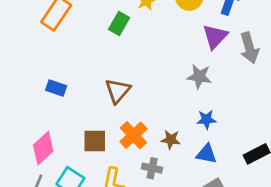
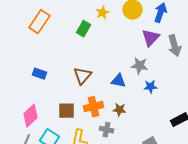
blue star: (206, 120) -> (150, 87), moved
orange cross: (133, 135) -> (93, 107), turned 30
blue triangle: (206, 154) -> (118, 81), moved

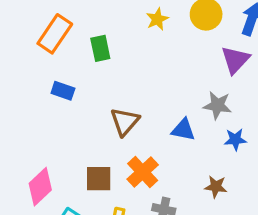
green rectangle: (83, 29) -> (100, 48), moved, turned -42
blue rectangle: (39, 74) -> (63, 91), moved
orange cross: (93, 107) -> (143, 172), turned -30
brown star: (119, 110) -> (216, 187), moved

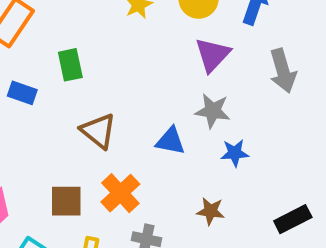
green rectangle: (100, 48) -> (70, 65), moved
purple triangle: (235, 60) -> (213, 55), moved
brown triangle: (125, 122) -> (98, 131), turned -32

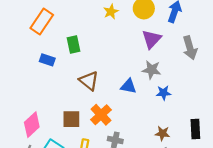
brown star: (211, 211) -> (162, 133), moved
black rectangle: (293, 219) -> (195, 129), turned -66

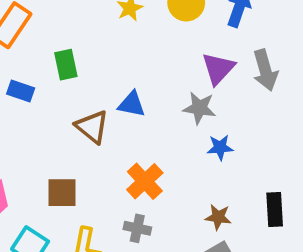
purple triangle: (151, 39) -> (218, 68), moved
blue triangle: (128, 86) -> (132, 104), moved
orange cross: (101, 115) -> (145, 181), moved

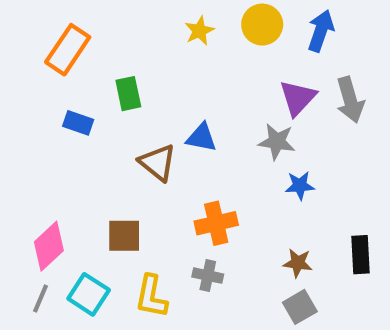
orange cross: (145, 181) -> (216, 223), turned 30

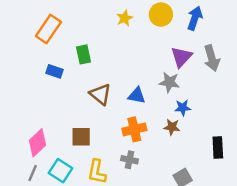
blue triangle: (202, 137) -> (137, 96), moved
brown star: (298, 263) -> (172, 127), moved

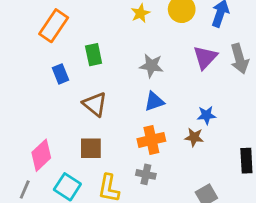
blue rectangle: (54, 71) -> (61, 74), turned 49
gray star: (169, 82) -> (151, 66), moved
brown triangle: (100, 94) -> (95, 104), moved
blue triangle: (137, 96) -> (154, 101), turned -30
gray line: (33, 173) -> (25, 190), moved

